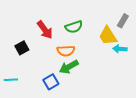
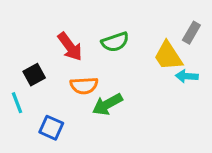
orange semicircle: (66, 51) -> (84, 86), moved
cyan line: (11, 80) -> (17, 103), moved, turned 72
blue square: (51, 82) -> (51, 128), moved, turned -35

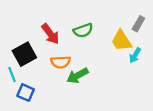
black square: (34, 75) -> (24, 54), size x1.5
cyan arrow: (187, 76) -> (135, 55), turned -63
blue square: (51, 128) -> (26, 93), moved

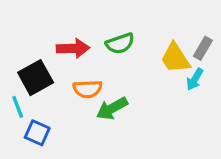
gray rectangle: (138, 24) -> (203, 48), moved
red arrow: (50, 34) -> (73, 48), turned -55

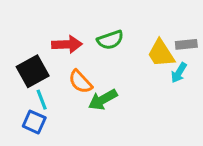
gray rectangle: (203, 48) -> (186, 44), turned 54
orange semicircle: (88, 89) -> (80, 82), turned 50
cyan line: (18, 107) -> (42, 100), moved

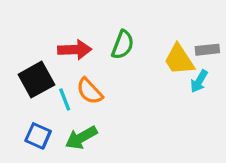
green semicircle: (110, 40) -> (123, 45), turned -50
cyan line: (42, 100) -> (65, 99), moved
green arrow: (103, 100) -> (81, 138), moved

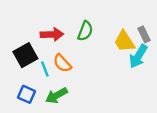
gray rectangle: (207, 50) -> (144, 34), turned 70
cyan arrow: (199, 81) -> (138, 56), size x1.5

